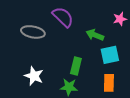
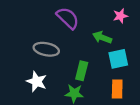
pink star: (120, 19) -> (120, 16), moved
gray ellipse: (33, 32) -> (46, 49), moved

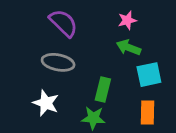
pink star: (120, 16) -> (127, 20), moved
purple semicircle: (68, 18) -> (63, 23), moved

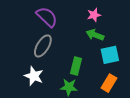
gray ellipse: (58, 62) -> (43, 46), turned -70
orange rectangle: (148, 113) -> (109, 83), turned 30

